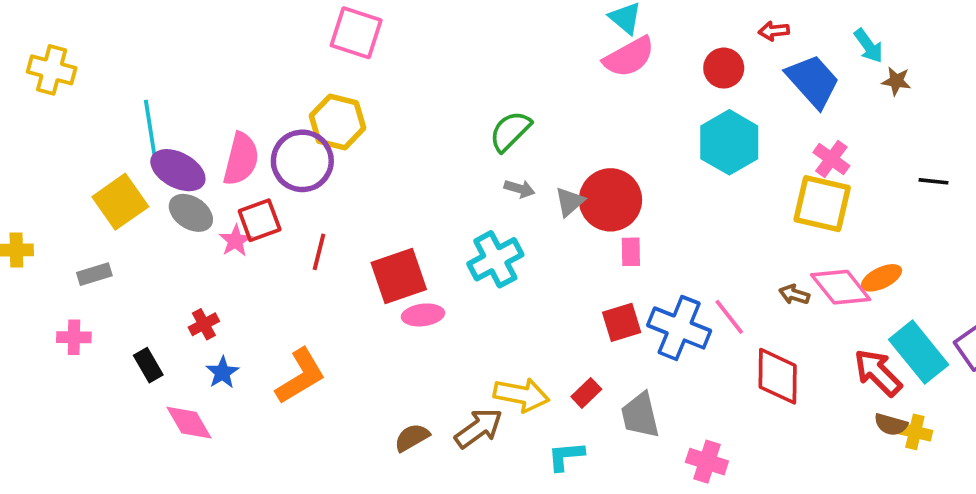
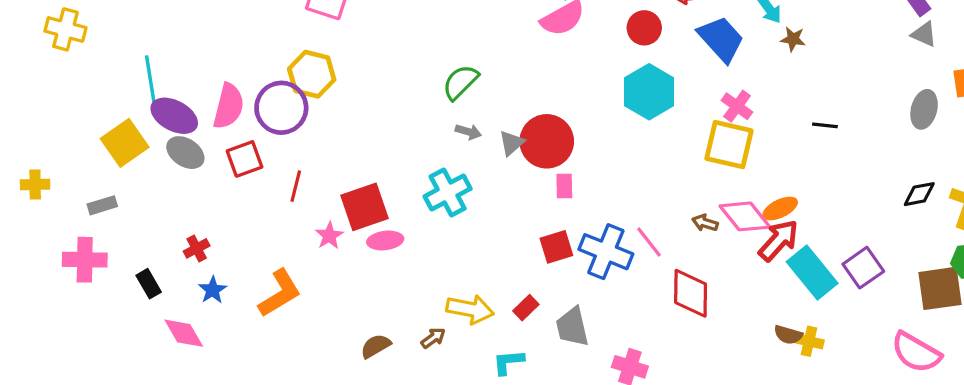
pink star: (235, 241) -> (329, 236), moved
pink cross: (74, 337) -> (85, 260), size x1.5
red arrow: (878, 373) -> (779, 240), moved, turned 87
brown arrow: (479, 428) -> (433, 338), size x0.6

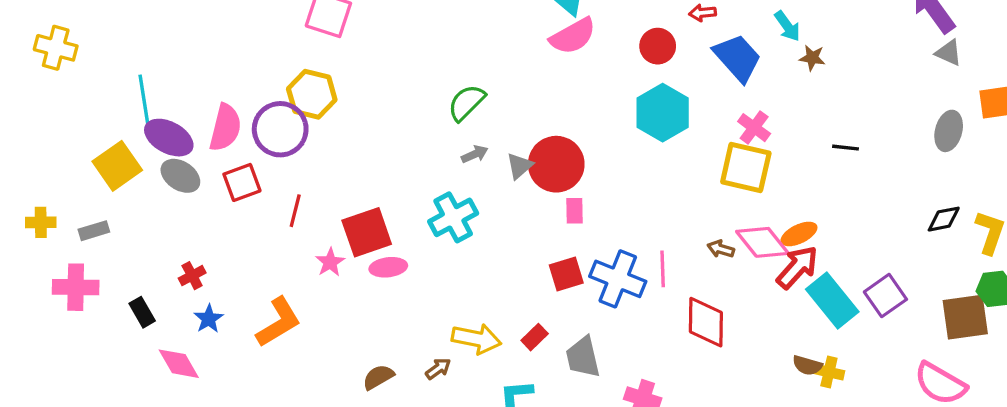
gray arrow: (468, 132) -> (475, 154), turned -40
yellow cross: (35, 185) -> (41, 222), moved
pink line: (649, 242) -> (663, 269), turned 36

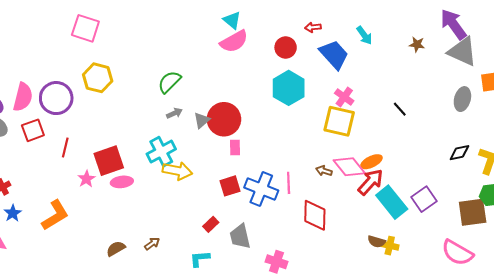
gray triangle: (949, 53) -> (462, 52), size x1.8
brown star: (812, 58) -> (417, 44), moved
yellow hexagon: (312, 94) -> (98, 78), moved
black line: (846, 148) -> (400, 109), turned 42
yellow arrow: (476, 339) -> (177, 171), moved

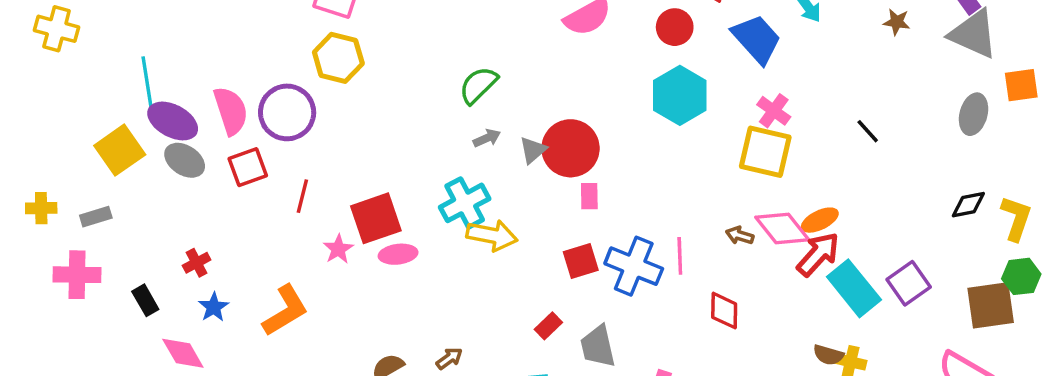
yellow hexagon: (98, 78) -> (338, 58), moved
pink semicircle: (23, 97) -> (231, 111), turned -32
red diamond: (315, 215) -> (724, 311), size x0.7

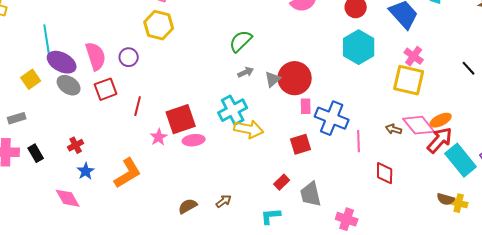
purple circle: (287, 112) -> (129, 57), size x0.6
yellow square: (120, 150) -> (31, 79), size x0.7
blue cross: (634, 266) -> (332, 118), moved
black rectangle: (145, 300) -> (36, 153), moved

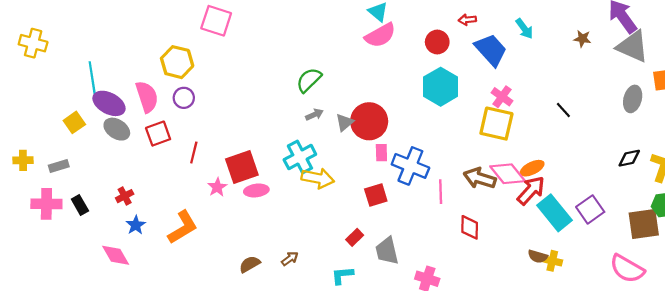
yellow hexagon: (159, 25) -> (177, 62), moved
brown arrow: (394, 129) -> (480, 178), size x1.8

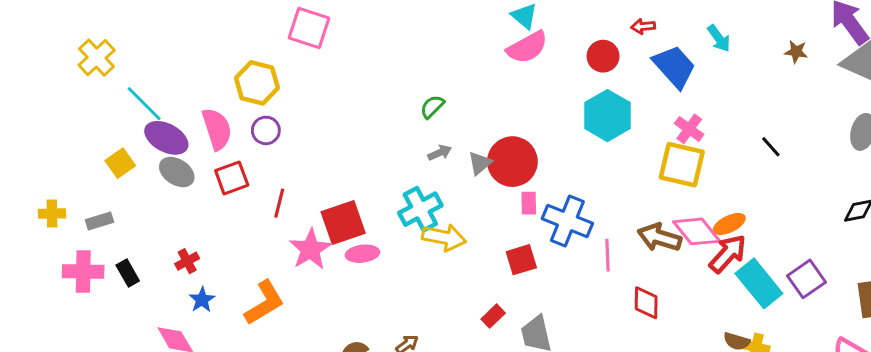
yellow cross: (33, 43) -> (97, 58), moved, turned 32
cyan line: (92, 78) -> (144, 104), turned -36
green semicircle: (309, 80) -> (432, 107), size x0.7
pink star: (217, 187) -> (310, 249), size x1.6

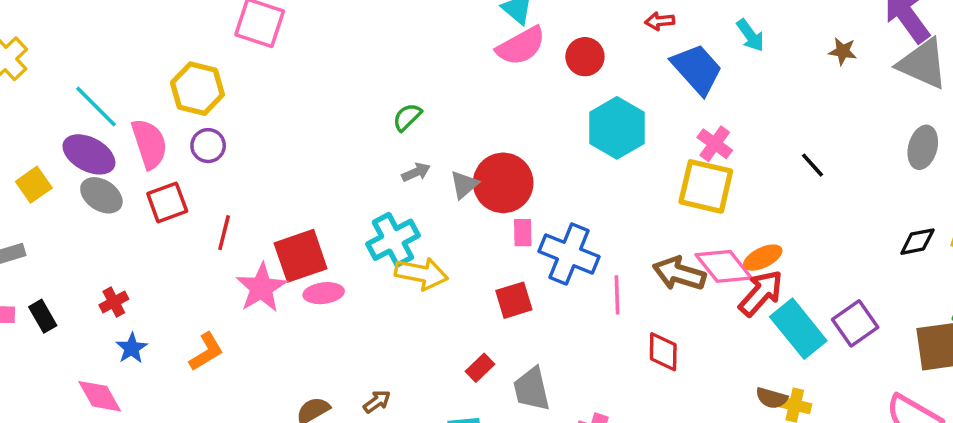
red circle: (603, 56) -> (585, 57), moved
cyan line: (144, 104) -> (96, 106), moved
orange L-shape: (264, 303) -> (206, 352), size x0.7

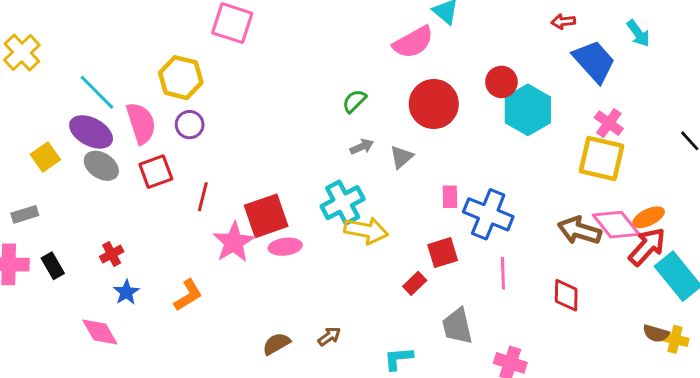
pink semicircle: (521, 46) -> (413, 42), moved
red circle: (585, 57) -> (501, 82), moved
red circle: (503, 183) -> (434, 104), moved
pink line: (617, 295) -> (503, 273), moved
red rectangle: (480, 368) -> (415, 283), moved

